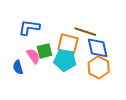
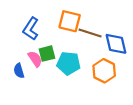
blue L-shape: (29, 27) -> (31, 29), turned -65
orange square: (68, 44) -> (70, 21), moved
blue diamond: (98, 48) -> (116, 44), moved

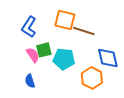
blue diamond: (116, 44) -> (108, 58), moved
blue semicircle: (19, 71) -> (30, 81), moved
orange hexagon: (104, 71) -> (92, 78), moved

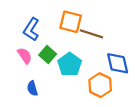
green square: (44, 50) -> (48, 55), turned -35
pink semicircle: (33, 55) -> (25, 56), moved
cyan pentagon: (64, 59) -> (70, 64), turned 30

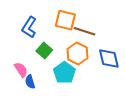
pink semicircle: (25, 56) -> (21, 70), moved
cyan pentagon: (70, 64) -> (64, 73), moved
orange hexagon: (100, 85) -> (78, 53), moved

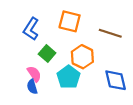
brown line: (85, 31) -> (110, 33), moved
blue diamond: (109, 59) -> (116, 80), moved
pink semicircle: (21, 70) -> (34, 74), moved

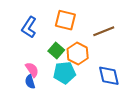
brown line: (110, 33) -> (104, 31), turned -40
green square: (47, 54) -> (56, 50), moved
cyan pentagon: (69, 77) -> (64, 73), turned 30

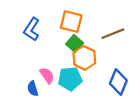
green square: (56, 50) -> (74, 44), moved
pink semicircle: (32, 70) -> (47, 75), moved
blue diamond: (109, 76) -> (118, 82), turned 35

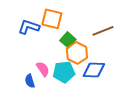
orange square: (71, 22) -> (52, 19), moved
blue L-shape: (32, 29) -> (29, 27), turned 75
blue diamond: (118, 82) -> (94, 70), moved, turned 70

